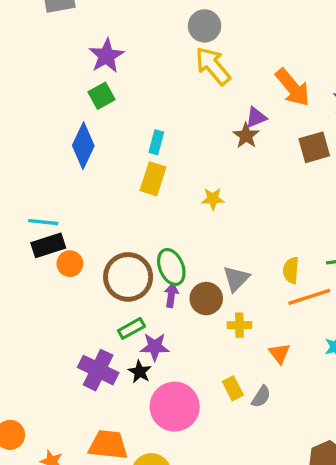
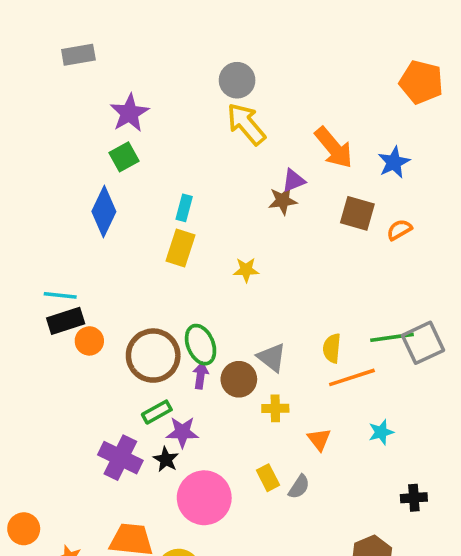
brown star: (246, 136) -> (283, 201), turned 30
brown square: (314, 147) -> (357, 213), turned 32
gray triangle: (236, 279) -> (272, 357), turned -36

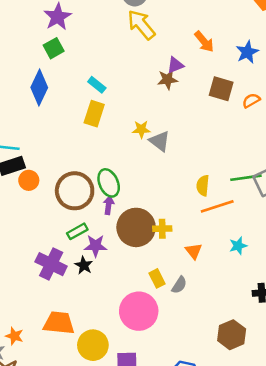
orange arrow: (334, 148) -> (204, 42), size x0.7
cyan rectangle: (184, 208) -> (97, 85), turned -66
gray triangle: (272, 357) -> (160, 141), moved
brown circle: (239, 379) -> (136, 227), moved, size x1.5
pink circle: (204, 498) -> (139, 311), moved

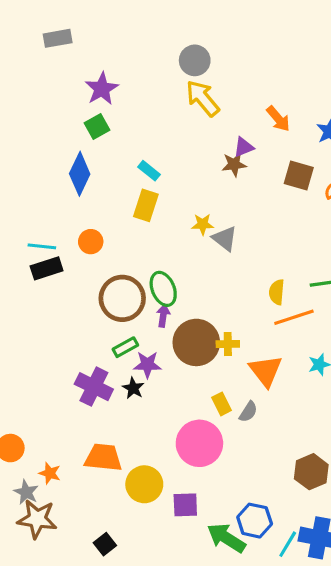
orange circle: (29, 180) -> (91, 242), moved
orange triangle: (194, 251) -> (266, 371), size x1.6

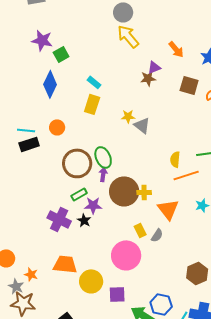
purple star: (102, 89) -> (42, 40), moved, turned -30

